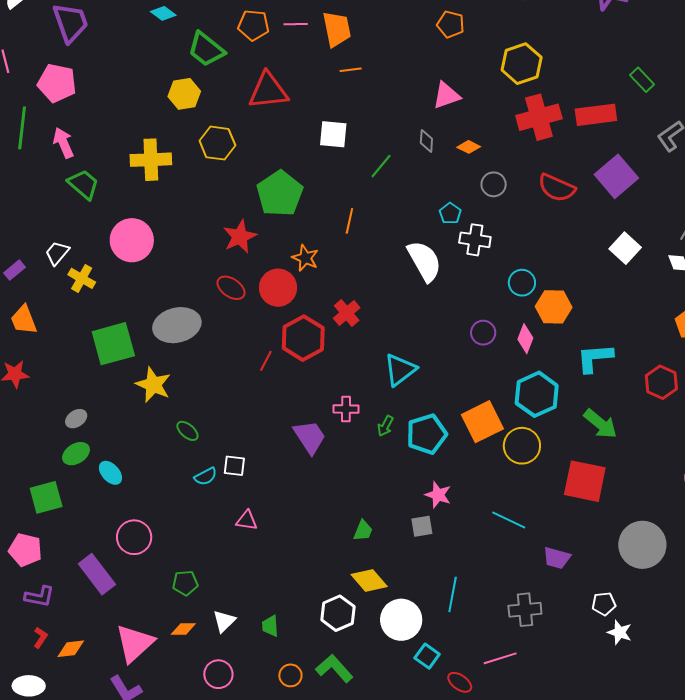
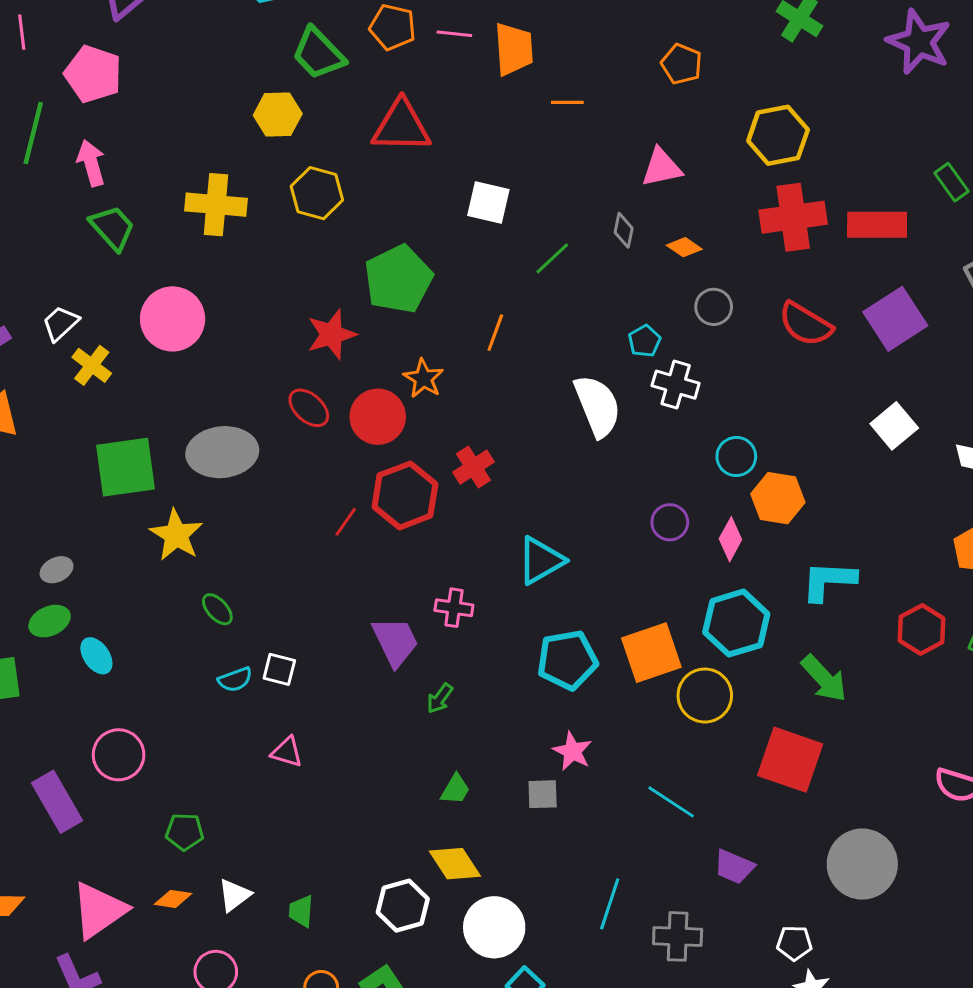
orange line: (351, 70) -> (567, 102), moved
green arrow: (385, 426) -> (440, 698), moved
cyan line: (453, 594) -> (610, 904), moved

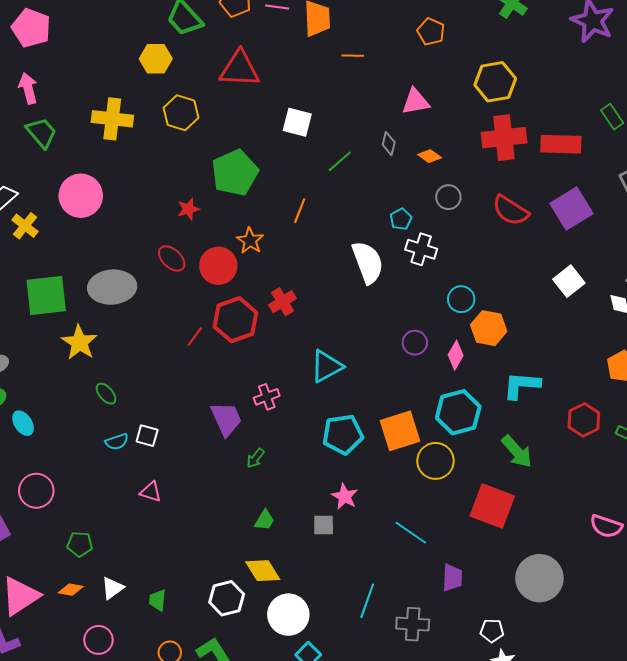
red star: (331, 334) -> (188, 209), size x0.7
pink cross: (454, 608) -> (267, 397), turned -30
purple trapezoid: (734, 867) -> (452, 578), turned -112

